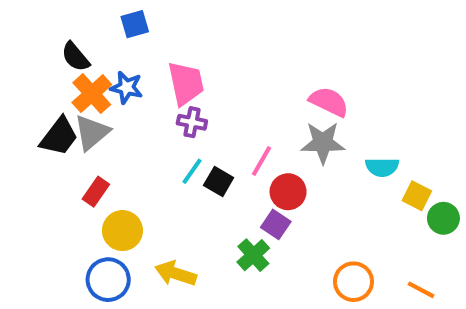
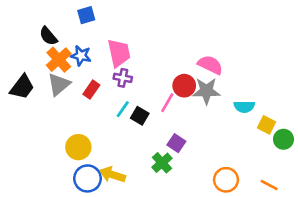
black trapezoid: (59, 137) -> (22, 87), moved
red rectangle: (96, 192) -> (91, 90), moved
red circle: (288, 192) -> (184, 86), moved
blue circle: (108, 280) -> (87, 178), moved

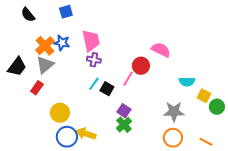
black semicircle: (48, 36) -> (28, 15), moved
red rectangle: (91, 90) -> (37, 88), moved
gray star: (206, 91) -> (174, 112), moved
purple square: (176, 143) -> (124, 111), moved

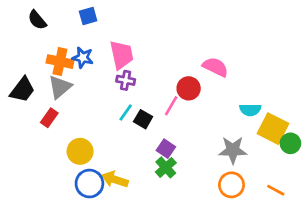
orange cross: (45, 46) -> (60, 62), turned -36
yellow square: (204, 96) -> (273, 129), size x1.6

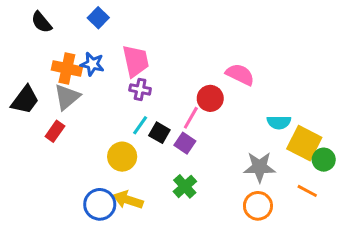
blue square: (88, 16) -> (98, 18), turned -30
purple square: (166, 149) -> (185, 143), moved
yellow circle: (80, 151) -> (122, 157), moved
orange line: (276, 190) -> (307, 191), moved

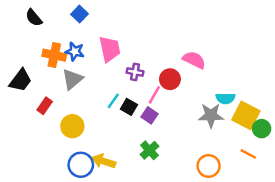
purple cross: (140, 89) -> (135, 72), moved
gray triangle: (67, 97) -> (72, 79), moved
yellow circle: (122, 157) -> (72, 126), moved
gray star: (259, 167) -> (211, 115), moved

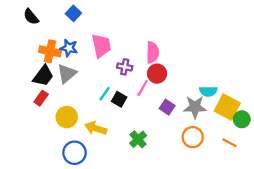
pink semicircle: (194, 60) -> (153, 52), moved, turned 65
black trapezoid: (20, 80) -> (43, 76), moved
purple square: (149, 115) -> (167, 107), moved
yellow arrow: (104, 161) -> (96, 128), moved
orange circle: (209, 166) -> (193, 137), moved

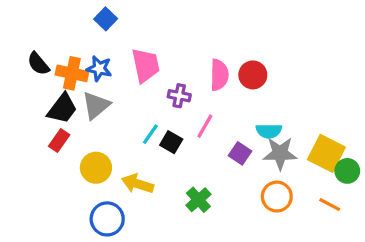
black semicircle: (31, 17) -> (38, 64), moved
red circle: (157, 74) -> (253, 75), moved
cyan semicircle: (208, 91) -> (269, 131), moved

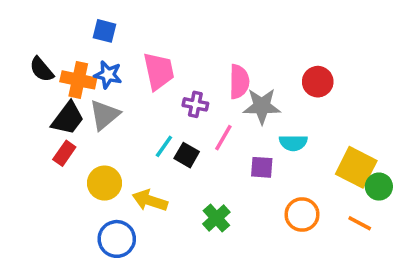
blue square: (106, 19) -> (104, 31), moved, turned -30
red circle: (253, 75) -> (318, 82), moved
purple square: (240, 153) -> (262, 167), turned -30
gray star: (280, 153) -> (262, 106), moved

